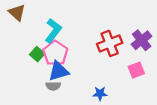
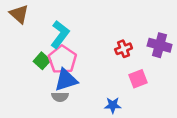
purple cross: (142, 40) -> (160, 45), turned -36
red cross: (110, 43) -> (124, 49), size x0.6
pink square: (136, 70) -> (138, 79), moved

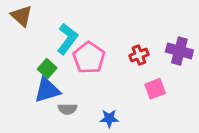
pink pentagon: (62, 60) -> (89, 58), moved
blue triangle: (66, 80) -> (47, 90), moved
blue star: (113, 105) -> (109, 118), moved

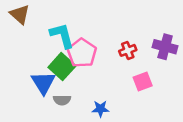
cyan L-shape: (67, 39) -> (62, 36), turned -52
green square: (47, 69) -> (62, 67), moved, size x1.5
blue triangle: (47, 90) -> (43, 83), turned -45

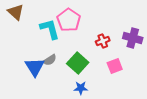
pink pentagon: (82, 53) -> (69, 20), moved
green square: (62, 67) -> (78, 63), moved
gray semicircle: (62, 100) -> (50, 60), moved, turned -32

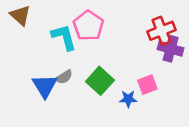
red cross: (103, 41) -> (162, 31), moved, size x1.5
blue star: (81, 88) -> (128, 99), moved

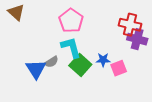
red cross: (162, 31) -> (130, 25), turned 35
cyan L-shape: (64, 37) -> (71, 47), moved
blue star: (128, 99) -> (103, 60), moved

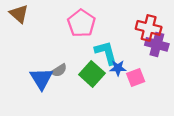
cyan L-shape: (71, 47) -> (106, 53), moved

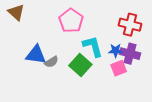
purple cross: (157, 44) -> (130, 54), moved
blue star: (118, 68) -> (116, 50), moved
blue triangle: (41, 79) -> (36, 55), moved, turned -50

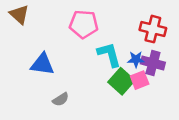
pink pentagon: (71, 20) -> (84, 24), turned -30
gray semicircle: (51, 62) -> (61, 99), moved
green square: (80, 65) -> (121, 81), moved

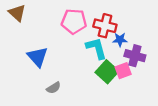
red cross: (153, 29) -> (105, 26), moved
blue star: (136, 59) -> (120, 40), moved
blue triangle: (42, 64) -> (37, 57), turned 40

